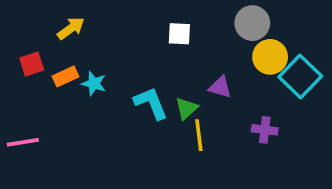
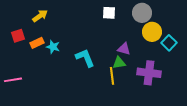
white square: (179, 34) -> (109, 13), moved
cyan square: (300, 76) -> (169, 43), size x0.7
green triangle: (186, 108) -> (119, 63), moved, turned 32
purple cross: (265, 130) -> (149, 73), size x1.6

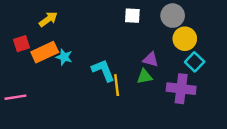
orange rectangle: (37, 43) -> (45, 52), size x1.5
cyan square: (169, 43) -> (195, 62), moved
yellow line: (112, 76) -> (117, 85), moved

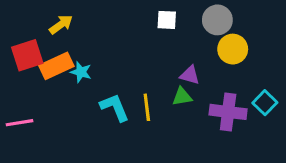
red square: (21, 44) -> (27, 55), size x1.5
cyan square: (195, 62) -> (265, 103), moved
cyan L-shape: (103, 70) -> (115, 107), moved

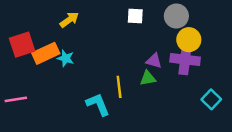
yellow arrow: (61, 25) -> (69, 20), moved
cyan square: (265, 103) -> (211, 99), moved
cyan L-shape: (115, 107) -> (98, 104), moved
purple cross: (228, 112) -> (185, 60), moved

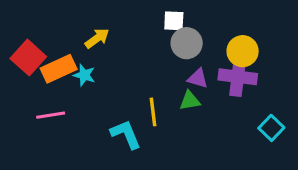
gray circle: (176, 16) -> (187, 43), moved
yellow arrow: (69, 20) -> (97, 38), moved
red square: (22, 45) -> (28, 58), turned -30
pink line: (16, 99) -> (51, 115), moved

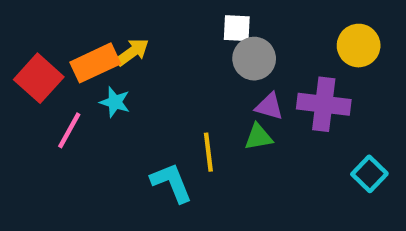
yellow circle: (243, 51) -> (359, 46), moved
orange rectangle: (59, 69) -> (95, 63), moved
pink line: (51, 115) -> (69, 130), moved, turned -52

